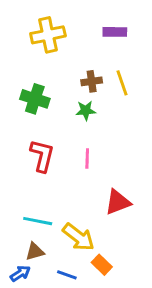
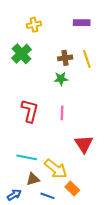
yellow cross: (48, 35) -> (34, 25), size x0.6
green cross: (35, 99) -> (22, 54), moved, turned 30
red triangle: (118, 202) -> (84, 144), turned -42
brown triangle: (35, 252) -> (33, 179), moved

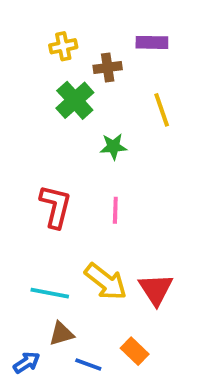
green cross: (22, 54) -> (75, 100), moved
brown cross: (65, 58) -> (108, 68), moved
red triangle: (84, 144) -> (156, 289), moved
yellow arrow: (56, 169) -> (106, 282), moved

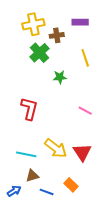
yellow cross: (63, 46) -> (33, 24), size x1.5
pink line: (115, 210) -> (85, 111), moved, turned -64

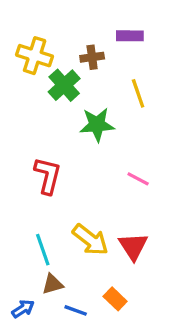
yellow cross: (33, 24) -> (35, 56), moved, turned 30
green star: (60, 77) -> (97, 125), size x1.5
cyan line: (26, 154) -> (43, 250), turned 60

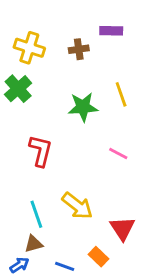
green cross: (64, 85) -> (18, 89), moved
yellow line: (138, 93) -> (121, 94), moved
red triangle: (133, 246) -> (122, 228), moved
brown triangle: (53, 284) -> (34, 244), moved

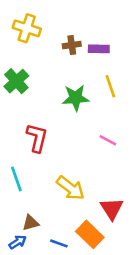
purple rectangle: (111, 31) -> (99, 49), moved
yellow cross: (29, 48) -> (27, 28), moved
cyan line: (36, 214) -> (16, 179), moved
orange rectangle: (98, 257) -> (90, 234), size x1.5

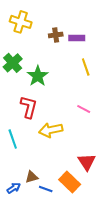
green star: (76, 98) -> (38, 76), moved, turned -30
yellow arrow: (70, 188) -> (51, 130), moved, turned 130
brown triangle: (31, 223) -> (32, 177), moved

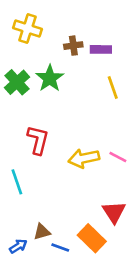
green star: (38, 76) -> (50, 78), moved
pink line: (84, 109) -> (118, 157), moved
yellow arrow: (51, 130) -> (84, 158), moved

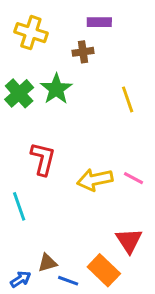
purple rectangle: (101, 49) -> (99, 22), moved

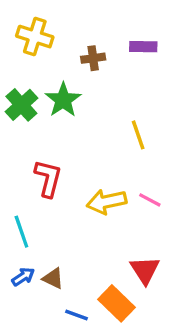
purple rectangle: (99, 22) -> (143, 47), moved
yellow line: (128, 99) -> (138, 135), moved
brown triangle: (47, 263) -> (53, 278), moved, turned 42
blue arrow: (21, 279) -> (23, 277), moved

